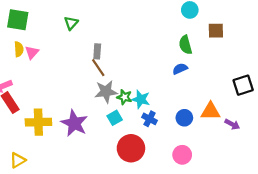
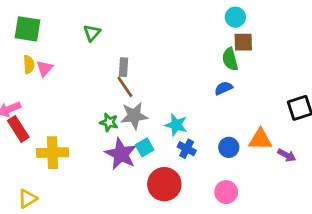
brown square: (216, 31) -> (243, 42), moved
green star: (124, 97) -> (109, 122), moved
purple star: (74, 123) -> (121, 154), moved

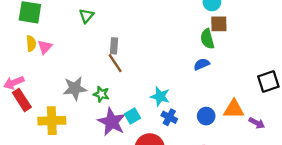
gray star: (134, 116) -> (75, 88), moved

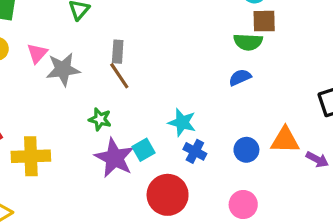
green semicircle: (207, 39) -> (248, 42), turned -72
pink triangle: (45, 47) -> (37, 53), moved
gray star: (75, 88) -> (63, 69), moved

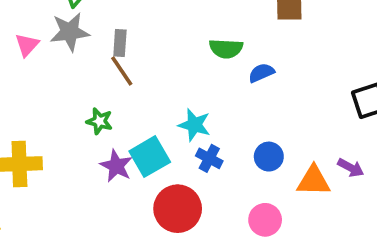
green semicircle: (248, 42) -> (226, 49), moved
gray star: (63, 69) -> (70, 32), moved
orange triangle: (285, 140) -> (313, 181), moved
cyan square: (143, 150) -> (150, 157), size x1.5
purple star: (114, 158) -> (116, 166), size x0.7

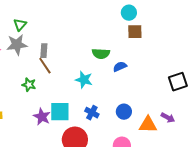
green star: (99, 121) -> (29, 85), moved
cyan star: (194, 125) -> (84, 80), moved
cyan square: (150, 157) -> (60, 112), turned 30

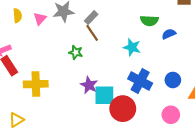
gray rectangle: (44, 51) -> (91, 18), turned 40
cyan square: (60, 112) -> (104, 95), moved
blue cross: (92, 113) -> (140, 81), size x1.6

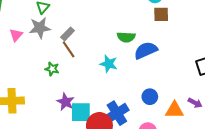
blue semicircle: (169, 34) -> (146, 50), size x1.6
blue cross: (140, 81) -> (117, 113), moved, turned 30

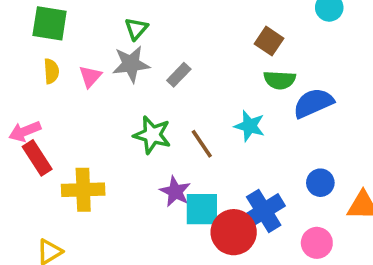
brown square: (161, 14) -> (269, 41), moved, turned 35
brown line: (69, 49) -> (202, 144), moved
green star: (52, 69) -> (152, 135), size x1.5

